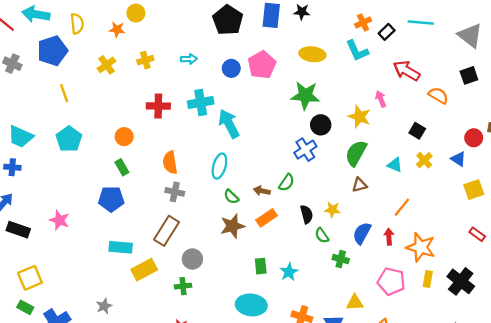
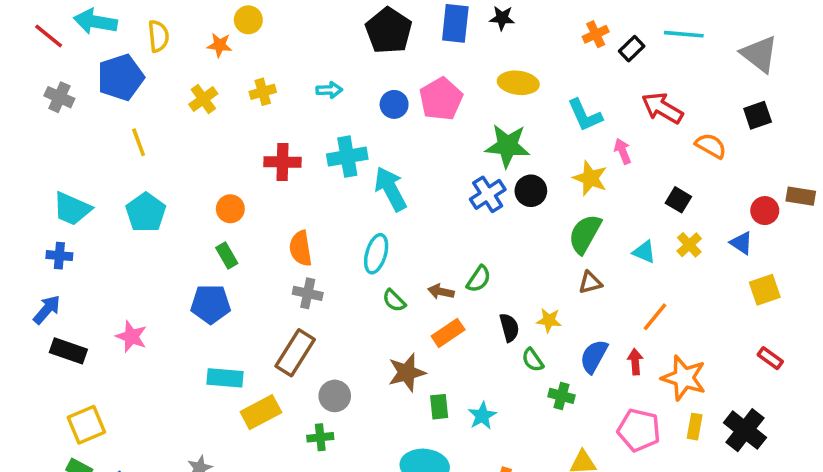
cyan L-shape: (357, 51) -> (585, 115), moved
blue cross: (305, 150) -> (488, 194), moved
brown star: (232, 226) -> (407, 373), moved

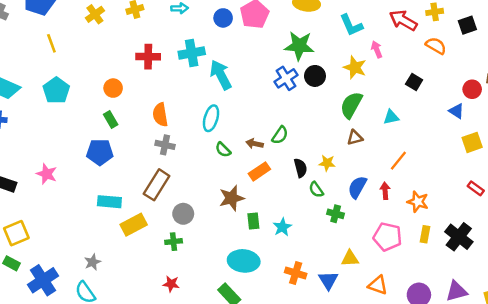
yellow cross: (689, 245) -> (435, 12), moved, turned 35
cyan triangle: (644, 252) -> (391, 117), turned -35
orange star: (684, 378) -> (418, 202), size x0.7

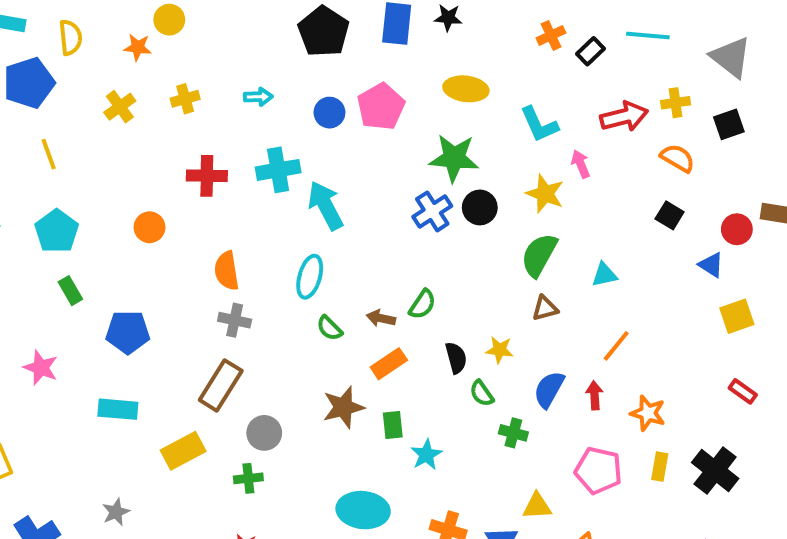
red arrow: (403, 20) -> (624, 117), turned 136
black square: (414, 82) -> (670, 215), moved
green rectangle: (111, 119) -> (70, 291), moved
cyan rectangle: (109, 202) -> (118, 409), moved
green rectangle: (253, 221) -> (393, 425), moved

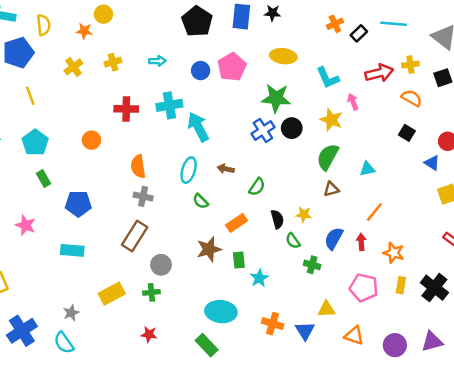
brown arrow: (381, 318) -> (226, 169), moved
yellow rectangle: (183, 451) -> (112, 294), moved

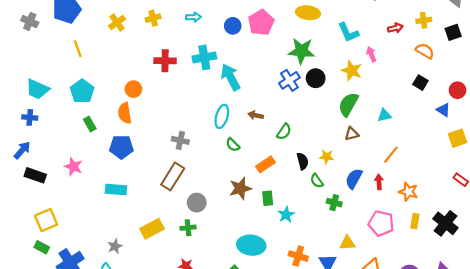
red arrow: (379, 73) -> (395, 28), size x0.6
orange semicircle: (138, 166) -> (125, 113), moved

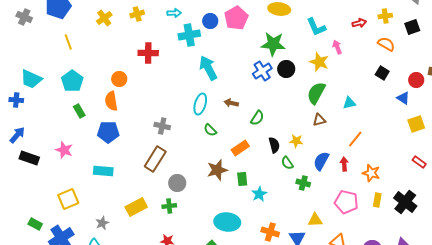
cyan cross: (204, 57) -> (189, 35), moved
blue cross: (30, 117) -> (16, 100), moved
yellow square: (46, 220) -> (68, 199), moved

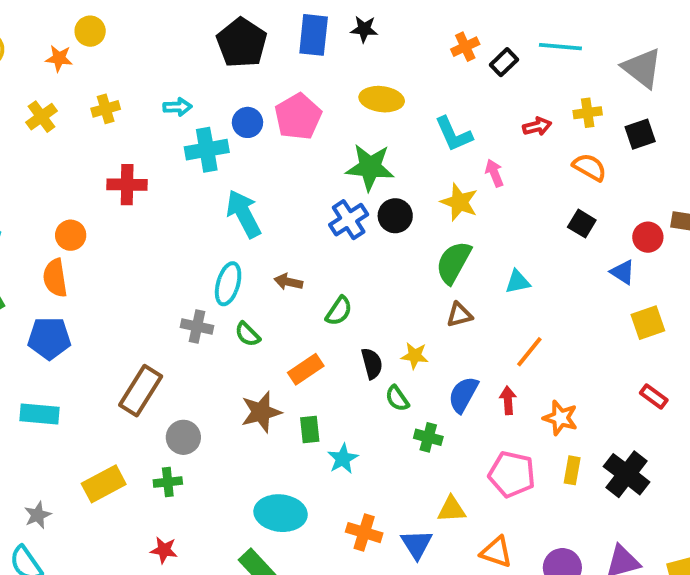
gray cross: (162, 126) -> (197, 327), moved

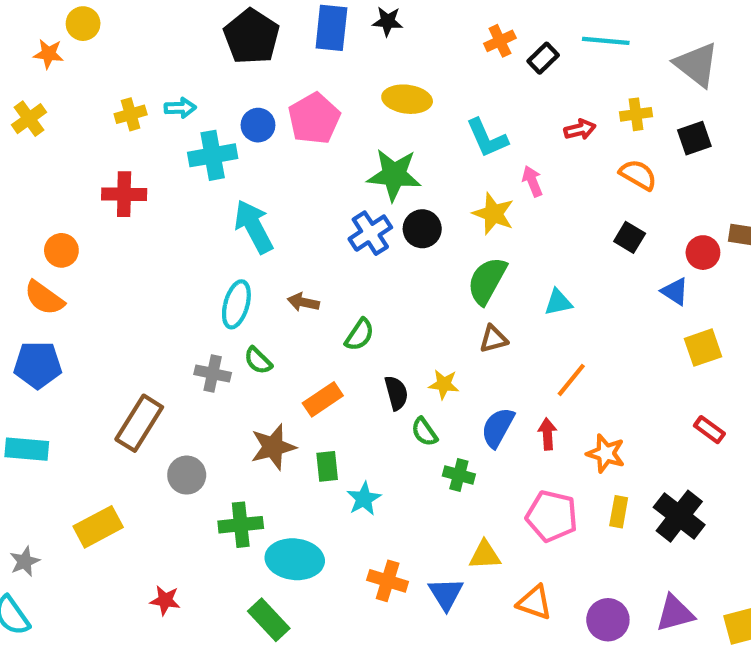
yellow cross: (106, 109) -> (131, 114), moved
orange semicircle: (55, 278) -> (44, 298), turned -45
gray cross: (197, 327) -> (213, 374), moved
green cross: (168, 482) -> (241, 525), moved, size x1.4

